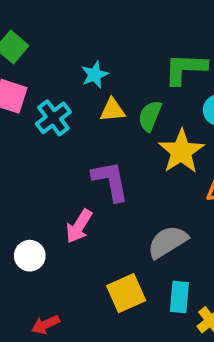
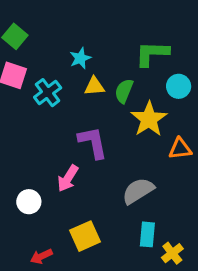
yellow square: (126, 293) -> (85, 236), moved

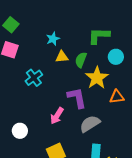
cyan cross: (48, 93) -> (34, 78), moved
purple L-shape: (93, 142) -> (77, 98), moved
pink arrow: (68, 178) -> (57, 116), moved

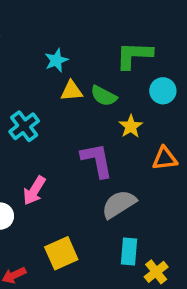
green semicircle: (81, 60) -> (104, 96), turned -84
yellow star: (97, 78) -> (131, 126), size x0.6
pink arrow: (57, 116) -> (34, 191), moved

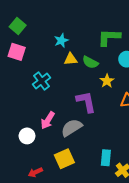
gray semicircle: (119, 204) -> (72, 128), moved

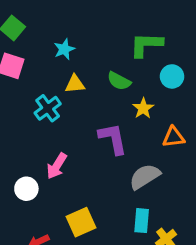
cyan star: (61, 40) -> (64, 49), moved
yellow triangle: (71, 59) -> (75, 84), moved
gray semicircle: (72, 128) -> (145, 177), moved

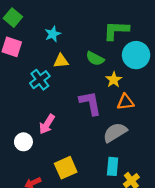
cyan circle: (172, 76) -> (136, 55), size x1.5
orange triangle: (174, 137) -> (125, 102), moved

